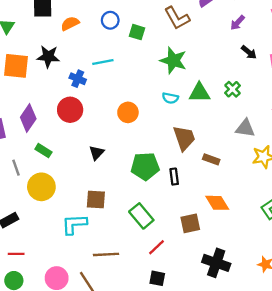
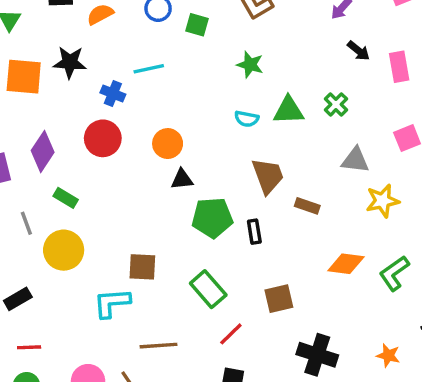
green star: (173, 60) -> (250, 65), size x0.7
orange circle: (128, 112) -> (168, 144), moved
black triangle: (96, 153) -> (182, 179), moved, turned 42
orange diamond: (217, 203) -> (346, 264), moved, turned -50

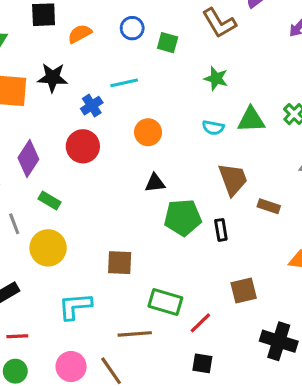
blue cross: (113, 94) -> (92, 106), turned 35
orange circle: (168, 144) -> (148, 132), moved
green rectangle: (208, 289) -> (165, 302), moved, turned -32
cyan L-shape: (112, 303) -> (75, 306), moved

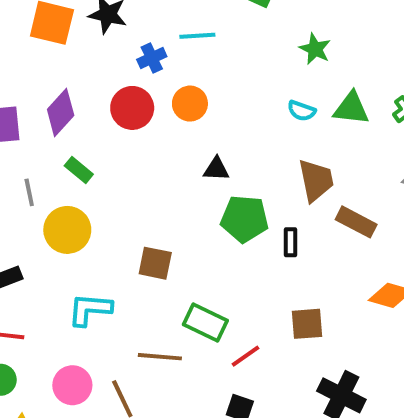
orange circle: (148, 132) -> (190, 104), moved
brown rectangle: (269, 206) -> (356, 222), size x1.4

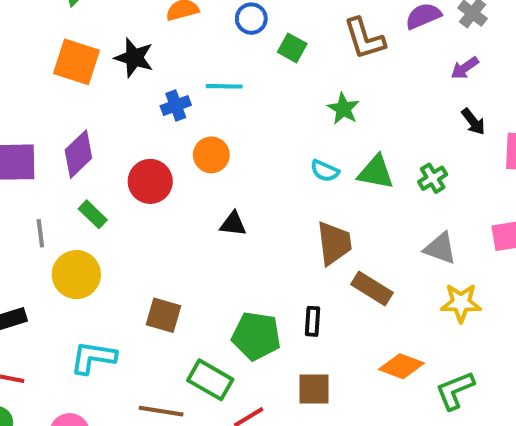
red circle: (132, 108) -> (150, 181), moved
green pentagon: (245, 219) -> (256, 336), moved
black rectangle: (290, 242) -> (312, 321), moved

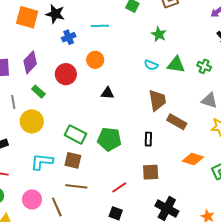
blue cross: (176, 105) -> (69, 37), moved
green cross: (433, 178) -> (204, 66), turned -32
brown square: (164, 315) -> (73, 160), moved
green pentagon: (256, 336) -> (109, 139), moved
green rectangle: (210, 380) -> (75, 134), moved

